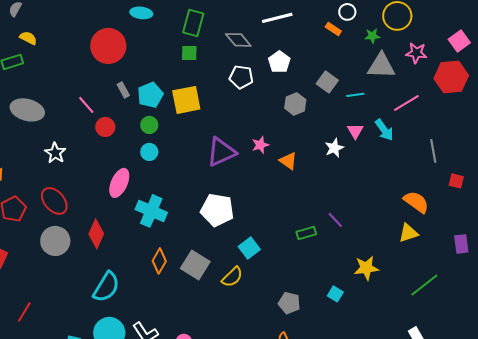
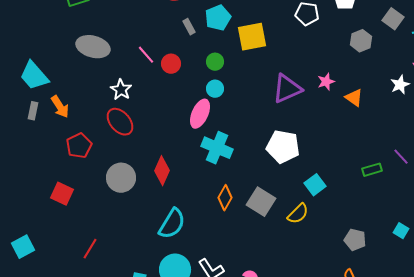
cyan pentagon: (150, 95) -> (218, 18), moved
pink line: (86, 105) -> (146, 55), moved
pink ellipse: (119, 183) -> (200, 114), moved
red ellipse: (54, 201) -> (120, 122), moved

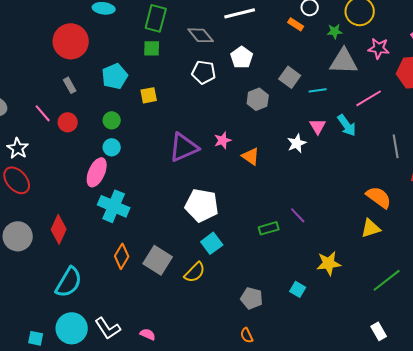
gray rectangle: (189, 27) -> (70, 85), moved
yellow square: (252, 37) -> (149, 95), size x0.6
white pentagon: (283, 147) -> (202, 205), moved

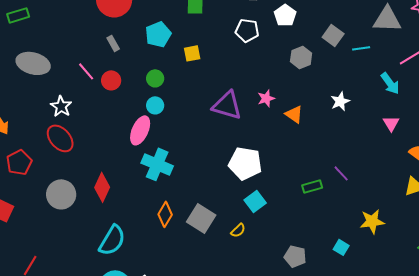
pink triangle: (318, 126) -> (391, 123), moved
purple triangle: (184, 147) -> (227, 105), turned 40
yellow semicircle: (195, 272) -> (238, 230), size x0.7

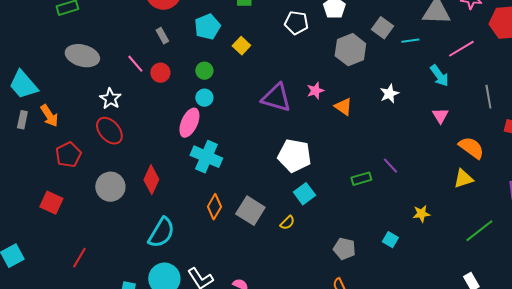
yellow square: (192, 53) -> (241, 46), turned -36
gray hexagon: (301, 57) -> (350, 50), size x1.4
yellow star: (372, 221) -> (421, 214), size x0.7

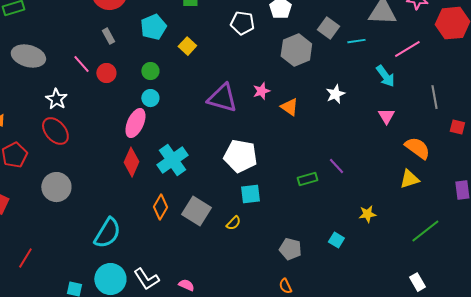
cyan cross: (206, 157) -> (172, 160), moved, turned 32
red diamond: (151, 180) -> (131, 162), moved
cyan square: (304, 194) -> (250, 194), turned 30

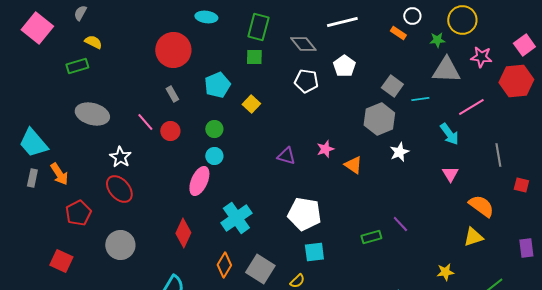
gray hexagon: (296, 50) -> (379, 119), moved
purple triangle: (222, 98) -> (286, 156), size x0.6
red diamond: (131, 162) -> (183, 233), moved
yellow star: (367, 214) -> (445, 272), moved

